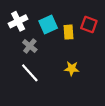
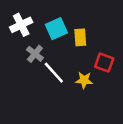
red square: (89, 25) -> (104, 63), moved
white line: (30, 73) -> (54, 73), moved

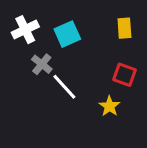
yellow rectangle: (80, 37) -> (124, 28), moved
yellow star: (84, 80) -> (109, 106), moved, turned 30

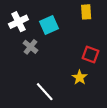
yellow rectangle: (124, 28) -> (86, 12), moved
white line: (64, 87) -> (45, 92), moved

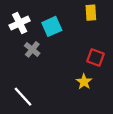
white line: (45, 92) -> (23, 97), moved

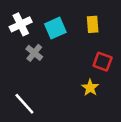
yellow rectangle: (91, 13) -> (93, 24), moved

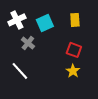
red square: (103, 62) -> (74, 50), moved
white line: (24, 104) -> (20, 71), moved

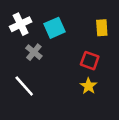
yellow rectangle: (75, 20) -> (102, 28), moved

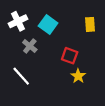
cyan square: (55, 28) -> (48, 24), turned -30
red square: (90, 61) -> (70, 56), moved

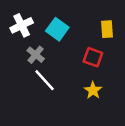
red square: (70, 56) -> (93, 57), moved
white line: (21, 76) -> (45, 80), moved

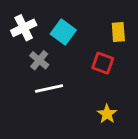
white line: (45, 80) -> (49, 89), turned -60
yellow star: (93, 90) -> (107, 114), moved

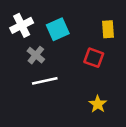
cyan square: (63, 32) -> (58, 29), turned 30

